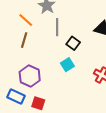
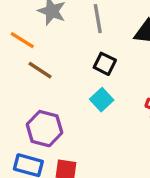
gray line: (57, 27) -> (98, 19), moved
brown line: (24, 40) -> (40, 70), moved, turned -63

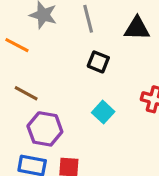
brown line: (40, 70) -> (26, 93), moved
cyan square: (102, 100) -> (103, 112), moved

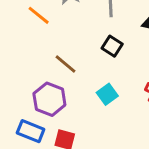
brown line: (26, 93) -> (65, 64), moved

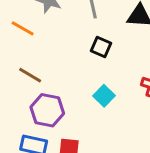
brown line: (65, 64) -> (30, 75), moved

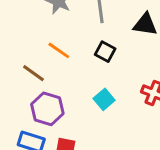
orange line: (23, 28) -> (59, 50), moved

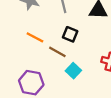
brown line: (34, 73) -> (57, 52), moved

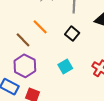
brown line: (57, 52) -> (23, 40), moved

